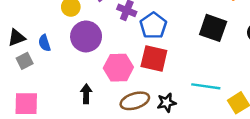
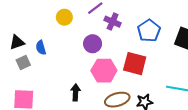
blue pentagon: (153, 26) -> (149, 31), moved
purple circle: (86, 36) -> (93, 44), moved, size x0.7

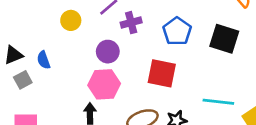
purple cross: (113, 22) -> (131, 23), turned -35
pink hexagon: (104, 71) -> (104, 84), moved

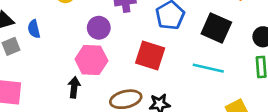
cyan line: (218, 102) -> (208, 68), moved

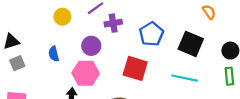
blue semicircle: (34, 29) -> (54, 54), moved

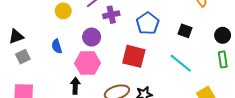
black square: (191, 44) -> (185, 31), size x0.6
cyan line: (185, 78) -> (181, 63), turned 30

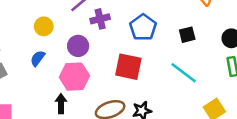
yellow circle: (63, 11) -> (44, 26), moved
black square: (185, 31) -> (187, 35), turned -32
blue semicircle: (57, 46) -> (38, 58), turned 56

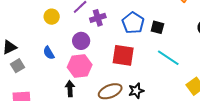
yellow circle: (44, 26) -> (52, 17), moved
black square: (187, 35) -> (157, 27), moved, turned 32
blue semicircle: (38, 58) -> (49, 53), turned -64

